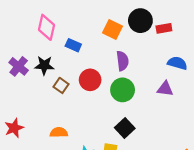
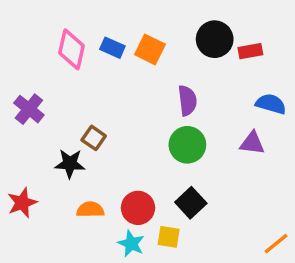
orange square: (112, 30) -> (150, 49), moved
blue rectangle: (73, 45) -> (112, 48), moved
black star: (44, 65) -> (70, 164), moved
red circle: (90, 80) -> (138, 208), moved

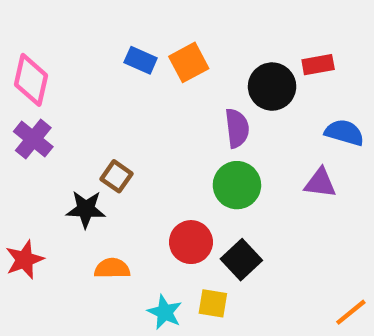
black circle: (215, 39) -> (272, 87), moved
pink diamond: (72, 49) -> (31, 80), moved
orange square: (150, 49) -> (189, 62), turned 36
red circle: (138, 208) -> (191, 242), moved

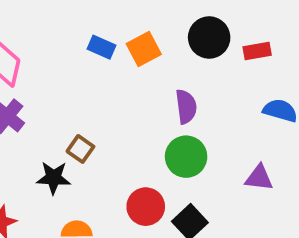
black circle: (272, 87) -> (209, 37), moved
purple triangle: (320, 183) -> (259, 178), moved

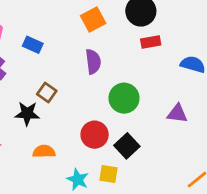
blue rectangle: (102, 47) -> (33, 45), moved
red rectangle: (257, 51) -> (151, 42), moved
purple semicircle: (186, 107) -> (93, 62), moved

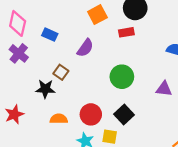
red rectangle: (151, 42) -> (126, 32), moved
purple semicircle: (93, 62) -> (85, 48), moved, turned 42
red circle: (95, 135) -> (91, 114), moved

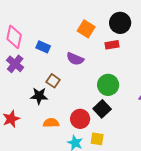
orange square: (97, 15) -> (86, 29), turned -30
purple semicircle: (85, 48) -> (75, 59), turned 78
black square: (124, 114) -> (102, 109), moved

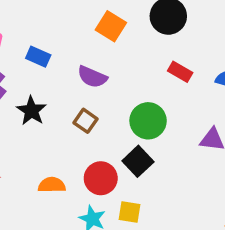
red rectangle: (112, 45) -> (180, 72), moved, turned 40
brown square: (53, 81) -> (86, 121), moved
black star: (39, 96) -> (31, 111), moved, turned 30

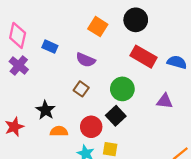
red rectangle: (180, 72) -> (144, 57), size x1.6
black star: (31, 111) -> (45, 110), moved

